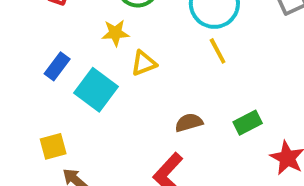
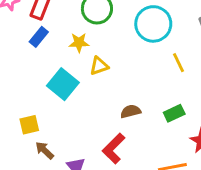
yellow line: (218, 51) -> (179, 63), moved
blue rectangle: (57, 66) -> (39, 37), moved

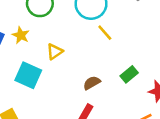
yellow star: (79, 43) -> (21, 35), moved, turned -30
yellow line: (179, 63) -> (105, 33), moved

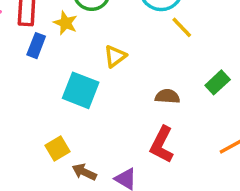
yellow star: (21, 35) -> (65, 23), moved
brown semicircle: (92, 83) -> (167, 96), turned 36

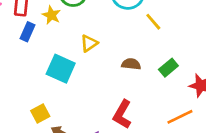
yellow line: (182, 27) -> (153, 22), moved
brown semicircle: (167, 96) -> (131, 64), moved

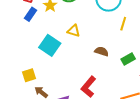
yellow line: (153, 22) -> (123, 24), turned 48
yellow triangle: (89, 43) -> (74, 31), turned 40

